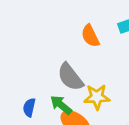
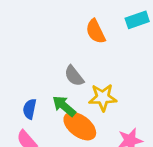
gray semicircle: (70, 77) -> (74, 76), size x0.7

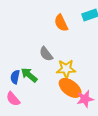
green arrow: (64, 106) -> (29, 75), moved
orange ellipse: (80, 126) -> (70, 88), moved

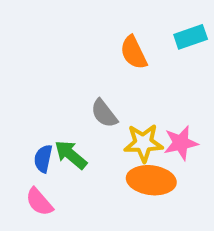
orange ellipse: (70, 88) -> (151, 180), turned -30
pink star: (85, 99) -> (181, 143), moved

